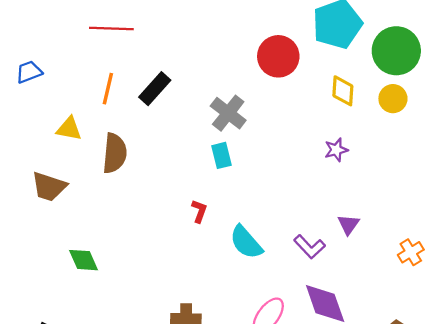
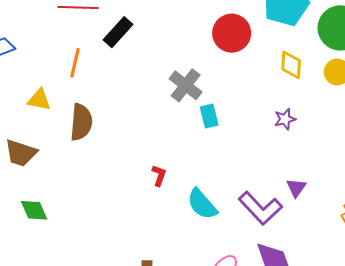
black rectangle: (155, 89) -> (118, 32), moved
cyan rectangle: (222, 155) -> (209, 116), moved
purple L-shape: (309, 247) -> (260, 208), size x1.5
green diamond: (83, 260) -> (34, 210), moved

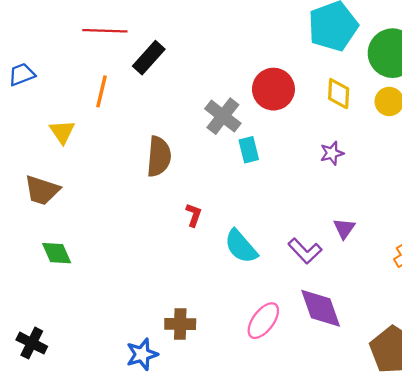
red circle: (232, 33) -> (273, 89), moved
yellow triangle: (39, 100) -> (62, 132), turned 45
brown semicircle: (81, 122) -> (159, 157), moved
purple L-shape: (260, 208) -> (305, 251), size x0.7

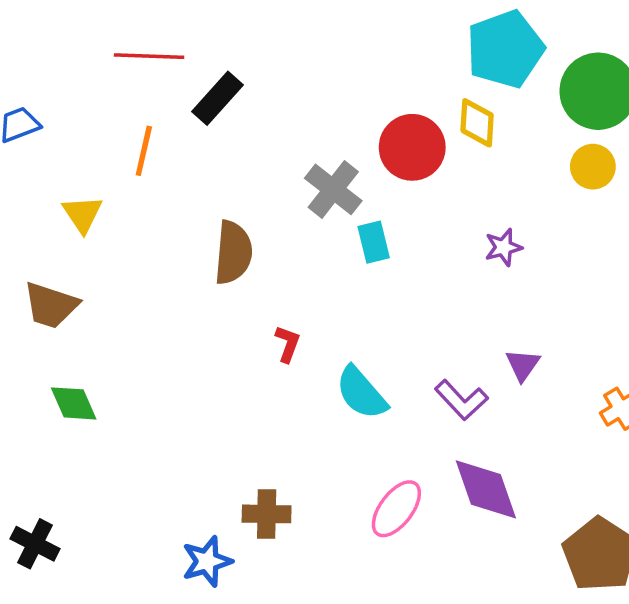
yellow diamond: (339, 94) -> (477, 123), moved

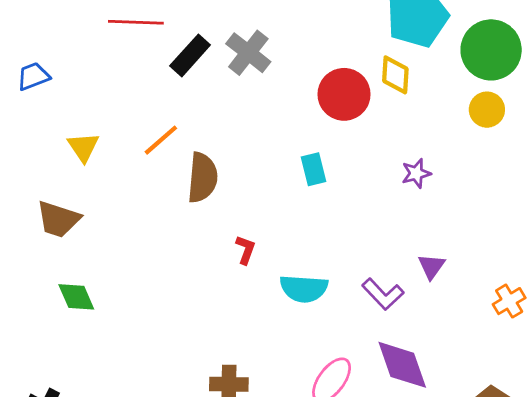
orange line: (144, 151) -> (161, 140), moved, turned 36
gray cross: (333, 189) -> (248, 53), moved
cyan semicircle: (361, 393) -> (304, 289), turned -45

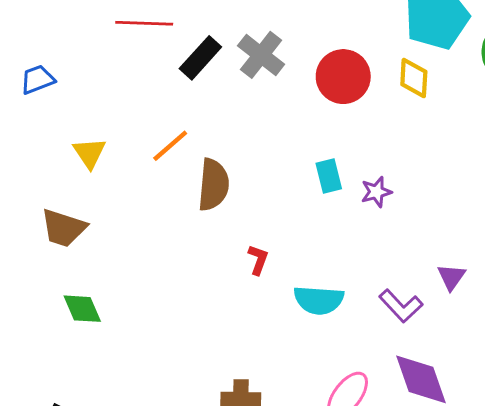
red circle: (344, 94) -> (343, 77), moved
purple star: (416, 173) -> (376, 192), moved

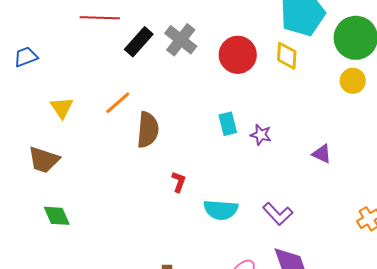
purple star: (376, 192) -> (261, 135), turned 30
purple triangle: (451, 277) -> (322, 154), moved, turned -40

